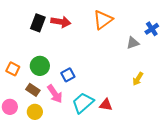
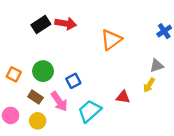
orange triangle: (103, 20) -> (111, 40), moved
black rectangle: (38, 23) -> (41, 25), turned 36
gray triangle: (133, 43) -> (157, 66), moved
red triangle: (106, 105) -> (123, 97), moved

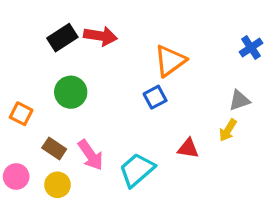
green circle: (43, 71) -> (71, 92), moved
blue square: (73, 81) -> (155, 97), moved

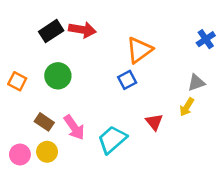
orange square: (21, 114) -> (17, 81), moved
red triangle: (188, 148) -> (154, 122), turned 42
pink circle: (16, 177) -> (20, 154), moved

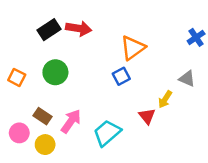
gray triangle: (196, 83) -> (187, 79), turned 42
yellow arrow: (187, 107) -> (165, 99), moved
pink arrow: (74, 127) -> (71, 121), turned -110
pink circle: (20, 154) -> (19, 133), moved

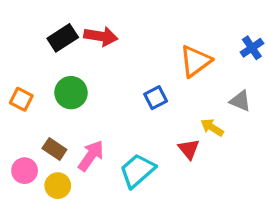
orange triangle: (133, 48) -> (195, 61), moved
yellow arrow: (165, 99) -> (212, 127), turned 90

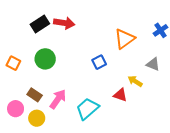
red triangle: (189, 149) -> (120, 95), turned -32

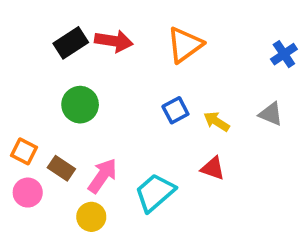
orange triangle: (125, 39) -> (185, 45), moved
orange square: (13, 63) -> (24, 151), moved
yellow arrow: (135, 81) -> (217, 121), moved
yellow circle: (37, 118) -> (91, 217), moved

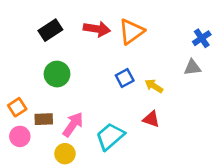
red arrow: (114, 41) -> (97, 29), moved
gray triangle: (271, 114) -> (192, 67), moved, turned -30
orange square: (24, 151) -> (17, 107), turned 30
brown rectangle: (61, 168) -> (44, 119), turned -36

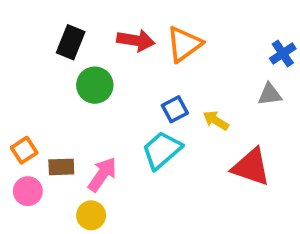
black rectangle: (50, 30) -> (71, 42), turned -35
green circle: (57, 74) -> (95, 85), moved
red triangle: (151, 119) -> (251, 167), moved, size x1.6
cyan trapezoid: (110, 136) -> (162, 150), moved

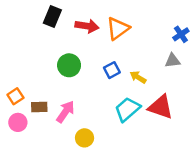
black rectangle: (71, 42) -> (52, 17), moved
green circle: (95, 85) -> (69, 65), moved
cyan trapezoid: (162, 150) -> (127, 109), moved
yellow circle: (91, 215) -> (85, 138), moved

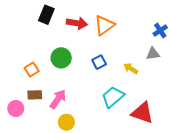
yellow arrow: (138, 77) -> (131, 68), moved
orange square: (15, 96) -> (32, 70), moved
red triangle: (161, 107) -> (142, 113), moved
yellow circle: (85, 138) -> (66, 122), moved

